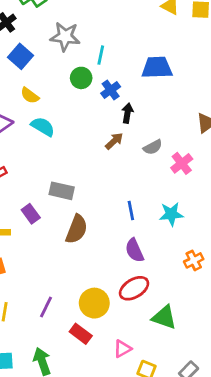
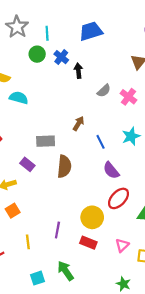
gray star: (65, 37) -> (17, 27), turned -30
brown arrow: (114, 141) -> (78, 123), moved

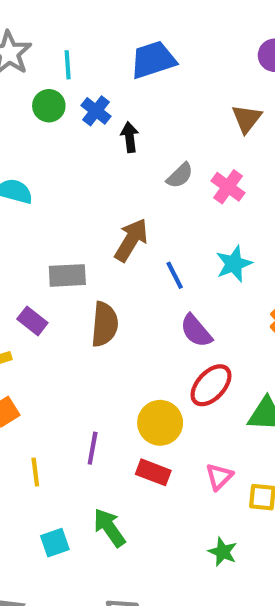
brown arrow: (78, 123) -> (131, 240), size x1.5

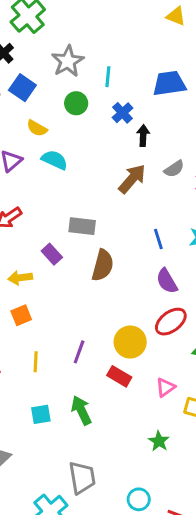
green circle: (49, 106) -> (76, 103), moved
brown arrow: (131, 240) -> (132, 179), moved

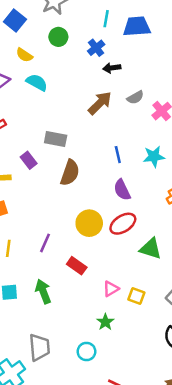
cyan line: (108, 77) -> (106, 19), moved
black arrow: (143, 136) -> (112, 68), turned -105
yellow circle: (130, 342) -> (89, 223), moved
pink triangle: (166, 387) -> (111, 289), moved
cyan circle: (139, 499) -> (86, 351), moved

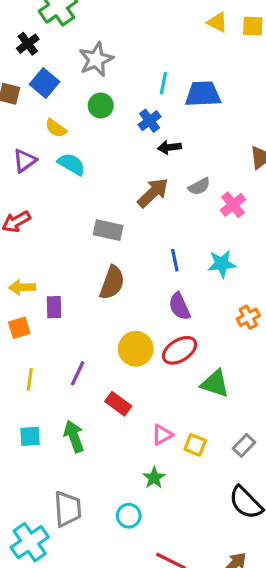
gray rectangle: (56, 139) -> (108, 230), moved
purple rectangle: (29, 160) -> (54, 307), moved, turned 35

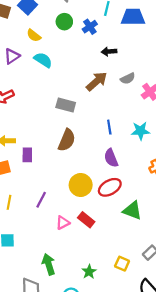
blue cross: (150, 121) -> (90, 27), moved
red rectangle: (118, 404) -> (86, 220), moved
pink triangle: (162, 435) -> (63, 223), moved
green arrow: (74, 436) -> (49, 264), moved
yellow square: (195, 445) -> (122, 264), moved

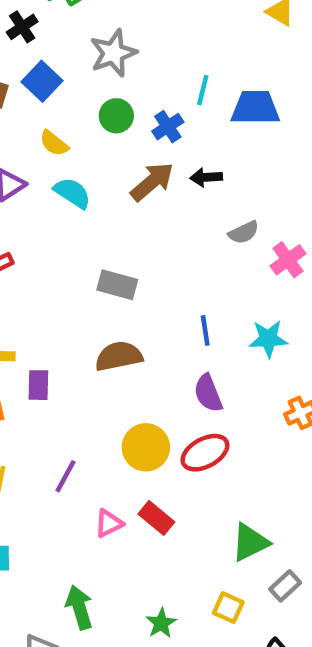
brown arrow: (97, 81) -> (152, 182), moved
brown semicircle: (67, 140) -> (119, 356), turned -125
green triangle: (132, 211) -> (250, 542), moved, turned -48

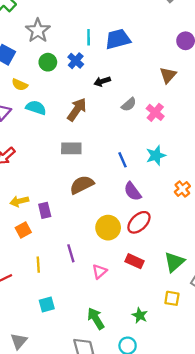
brown arrow: (152, 182) -> (77, 109), moved
purple line: (66, 476) -> (71, 253), turned -30
red rectangle: (156, 518) -> (135, 261), moved

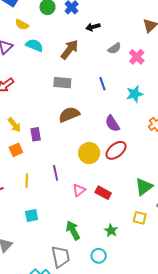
blue line: (122, 160) -> (102, 84), moved
yellow arrow: (19, 201) -> (14, 125), turned -119
red rectangle: (135, 261) -> (103, 193), moved

